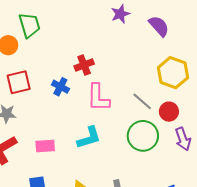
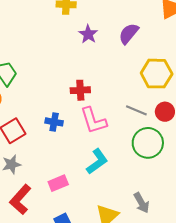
purple semicircle: (159, 26) -> (129, 34), turned -80
red cross: (84, 65) -> (80, 90), moved, turned 36

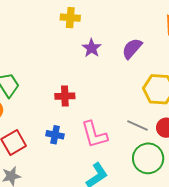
red cross: (80, 90) -> (65, 96), moved

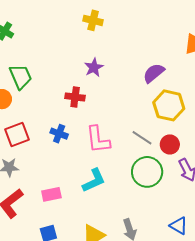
purple star: (92, 48) -> (94, 67), moved
purple semicircle: (132, 49) -> (154, 73), moved

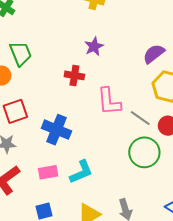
blue cross: (59, 134) -> (56, 130), moved, size x1.6
pink L-shape: (98, 140) -> (109, 101), moved
cyan L-shape: (94, 181) -> (81, 172), moved

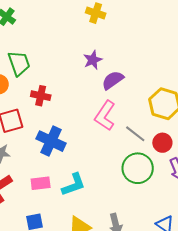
purple semicircle: (154, 54) -> (113, 80), moved
red cross: (74, 75) -> (41, 96), moved
pink L-shape: (109, 101) -> (105, 116), turned 36

